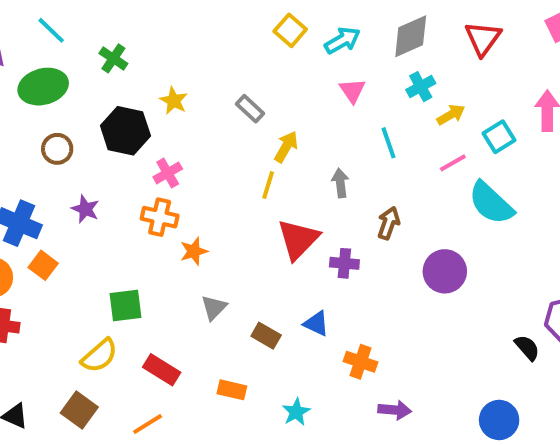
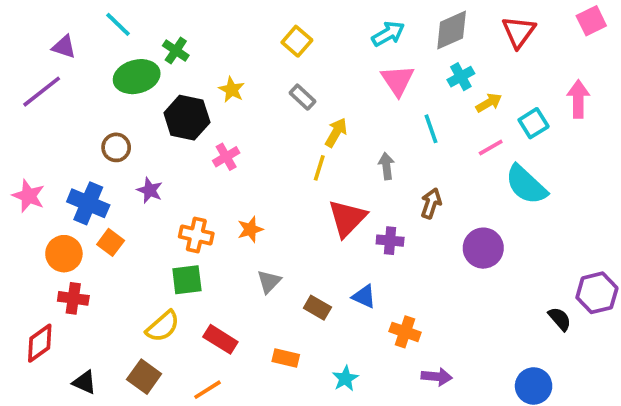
yellow square: (290, 30) -> (297, 41), moved
green ellipse: (43, 87) -> (137, 77), moved
pink triangle: (352, 91) -> (398, 80), size x1.4
brown circle: (57, 149) -> (116, 147), moved
orange cross: (160, 217) -> (196, 235), moved

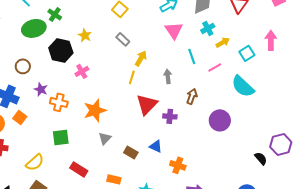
pink line: (491, 147) -> (215, 67), moved
orange star: (250, 229) -> (95, 110), size x1.6
orange cross: (196, 235) -> (59, 102), moved
yellow semicircle: (163, 326) -> (35, 162), moved

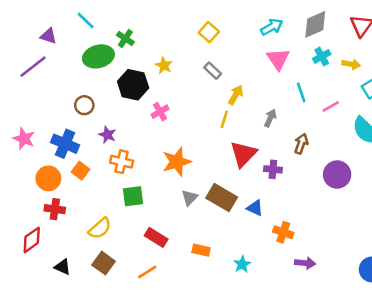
yellow arrow: (223, 42) -> (351, 64), moved, turned 40
gray arrow: (168, 76) -> (270, 118), turned 32
orange cross: (59, 102) -> (122, 162), moved
brown rectangle: (131, 152) -> (222, 198), moved, size x1.6

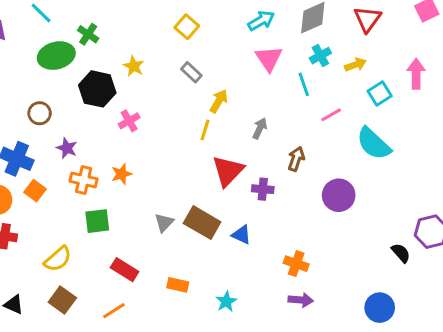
yellow arrow: (351, 64) -> (355, 65), turned -30
cyan line: (301, 92) -> (304, 84), moved
orange star: (177, 162) -> (122, 174), moved, size x0.6
orange cross: (283, 232) -> (296, 264), moved

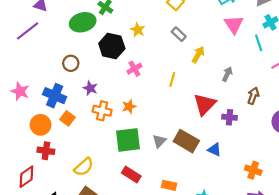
yellow line: (205, 130) -> (172, 79), moved
green square: (97, 221) -> (128, 140), moved, size x1.4

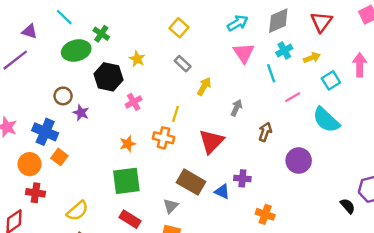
purple star: (90, 88) -> (81, 113), moved
orange cross: (102, 111) -> (163, 138), moved
purple cross: (229, 117) -> (242, 178), moved
gray triangle: (159, 141) -> (171, 206), moved

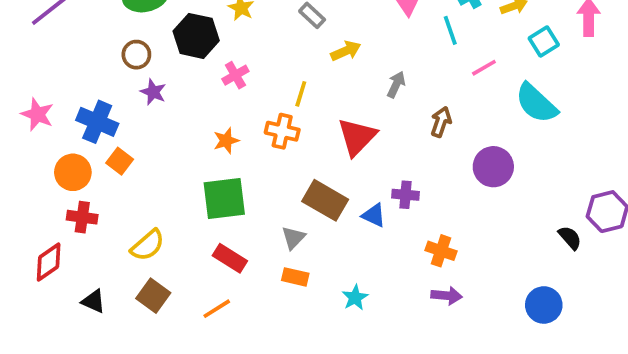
yellow arrow: (204, 86) -> (346, 51), turned 36
brown circle: (63, 96) -> (136, 55), moved

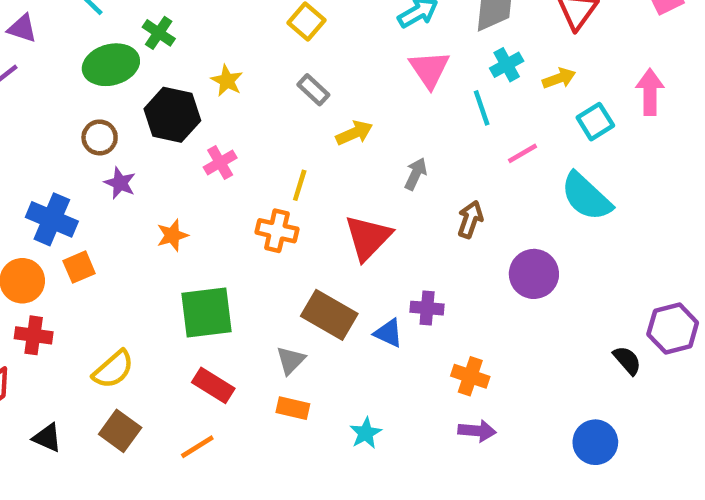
orange star: (226, 141) -> (172, 235), moved
orange square: (120, 161) -> (79, 267), turned 30

